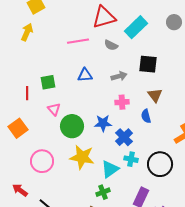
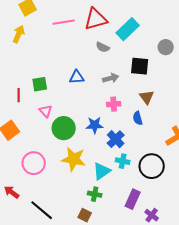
gray circle: (174, 22) -> (166, 47), moved
pink line: (78, 41) -> (64, 22), moved
green cross: (103, 192) -> (95, 194), turned 32

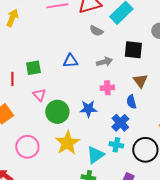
blue cross: (116, 139) -> (120, 123), moved
yellow star: (74, 159) -> (67, 143), turned 30

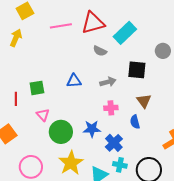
blue cross: (120, 123) -> (114, 143), moved

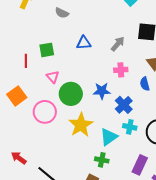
gray semicircle: (100, 51) -> (62, 13), moved
gray arrow: (108, 82) -> (118, 44), turned -35
pink circle: (31, 167) -> (45, 112), moved

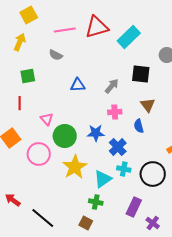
green square: (47, 50) -> (28, 76), moved

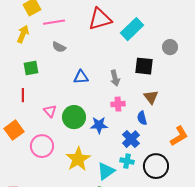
pink line: (65, 30) -> (54, 22), moved
gray arrow: (112, 86) -> (115, 78), turned 126
green circle: (65, 136) -> (74, 117), moved
blue cross: (118, 147) -> (131, 139), moved

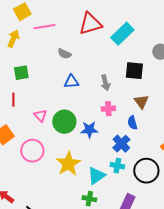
gray semicircle: (59, 47) -> (64, 54), moved

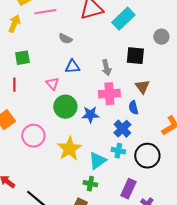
pink cross: (108, 109) -> (109, 94), size x1.5
pink triangle: (40, 116) -> (52, 84), moved

